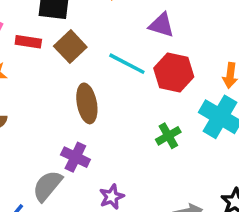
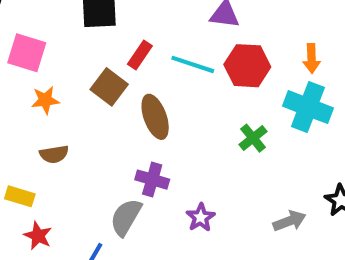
red rectangle: (28, 42) -> (140, 55), moved, turned -55
brown square: (70, 47) -> (109, 87), moved

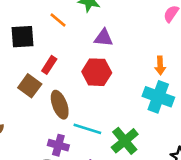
cyan line: (193, 64) -> (87, 129), moved
red hexagon: (247, 66) -> (97, 72), moved
green cross: (253, 138) -> (125, 141), moved, size x1.5

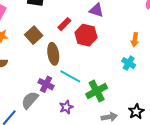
red rectangle: (49, 65) -> (64, 24), moved
cyan cross: (158, 97) -> (129, 63), size x0.6

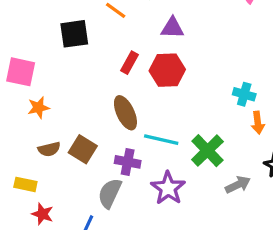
brown square: (34, 35) -> (83, 149), moved
orange arrow: (135, 40) -> (258, 123), moved
purple star: (66, 107) -> (168, 188), size x1.5

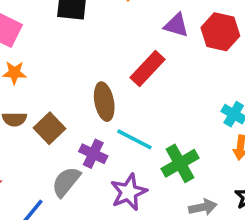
red rectangle: (129, 63) -> (147, 68), moved, size x1.5
red hexagon: (167, 70) -> (220, 32), moved

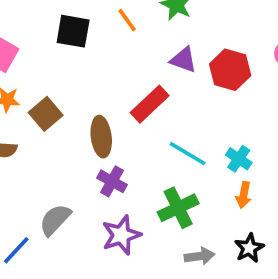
brown square: (50, 128) -> (46, 114), moved
cyan line: (134, 139) -> (188, 154), moved
purple cross: (93, 154) -> (112, 181), moved

